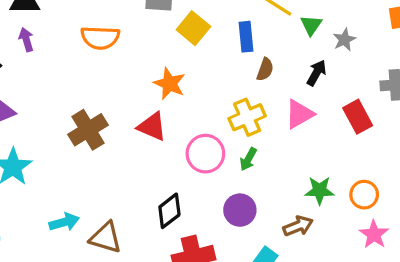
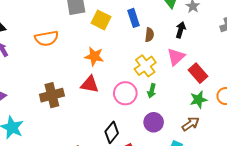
red rectangle: (358, 117) -> (198, 73), moved
brown cross: (88, 130) -> (52, 95), turned 30

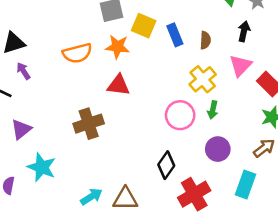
blue rectangle: (134, 18) -> (175, 35), moved
orange star: (94, 56) -> (117, 47), moved
red triangle: (90, 84) -> (119, 85), moved

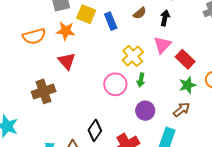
brown semicircle: (205, 40) -> (140, 13), moved, turned 48
red triangle: (119, 85) -> (67, 61), turned 42
black diamond: (166, 165) -> (95, 130), moved

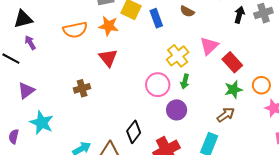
brown semicircle: (140, 13) -> (187, 11), turned 64
black arrow: (165, 18) -> (239, 15), moved
brown cross: (44, 91) -> (82, 88), size x0.7
purple circle: (145, 111) -> (177, 110), moved

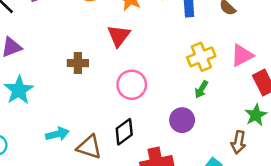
pink circle: (158, 85) -> (132, 85), moved
green star: (233, 90) -> (256, 115), turned -30
brown arrow: (226, 115) -> (238, 142), turned 120

